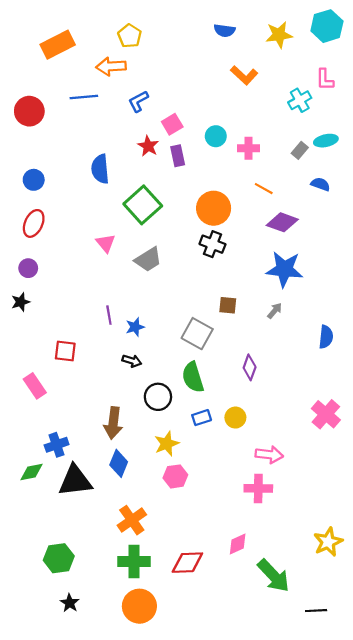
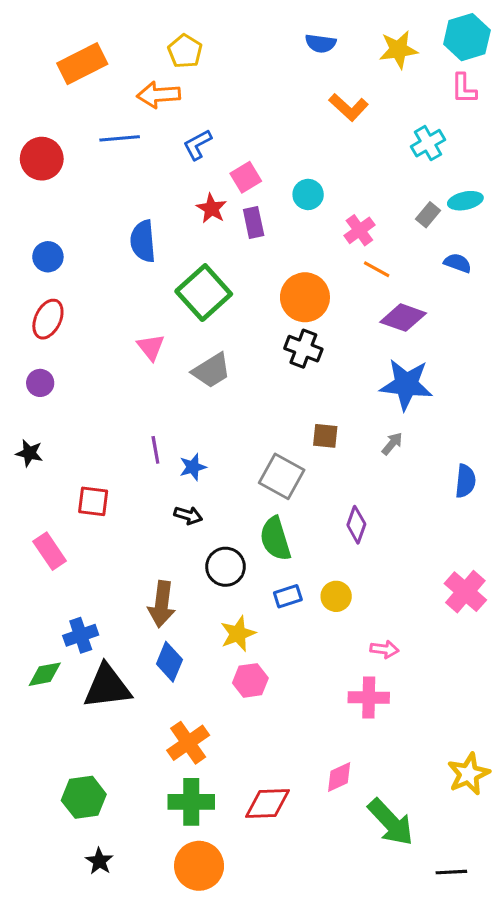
pink L-shape: (325, 80) -> (464, 89), moved
pink cross: (248, 148) -> (359, 230), moved, turned -36
black star: (21, 302) -> (29, 453), moved, turned 30
pink arrow: (269, 455) -> (384, 649), size x0.7

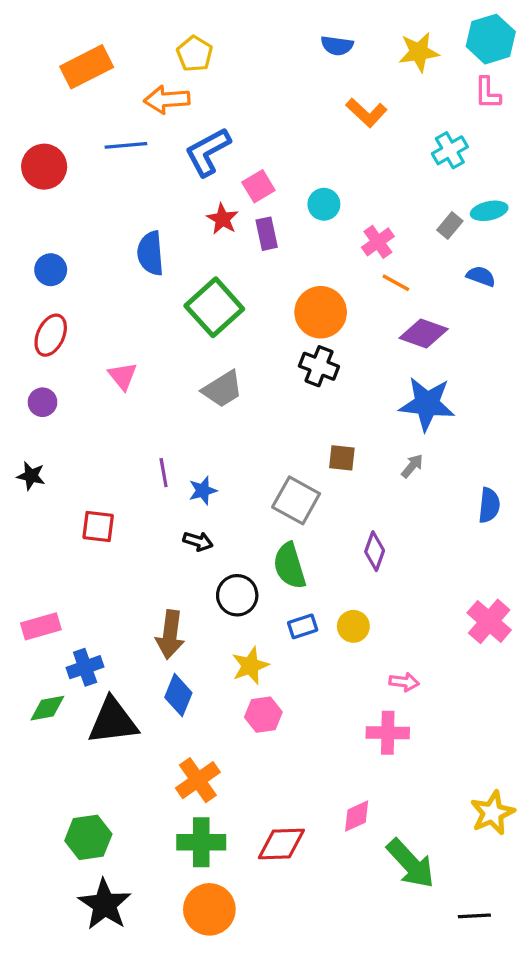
blue L-shape: (197, 145) -> (208, 152), size x1.5
pink triangle: (151, 347) -> (123, 376), moved
pink rectangle: (50, 551) -> (41, 626), moved, turned -72
black star: (99, 861) -> (105, 904), size x1.8

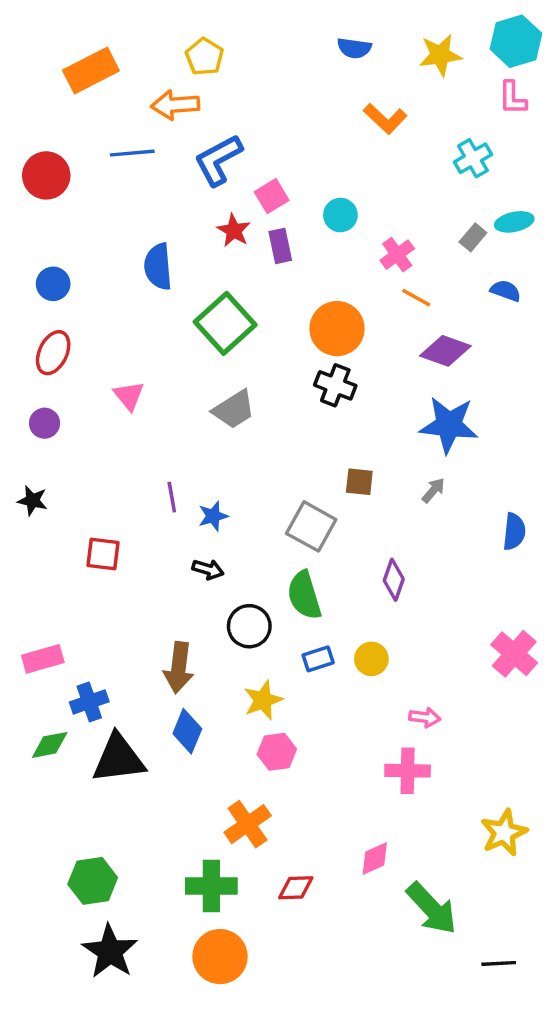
orange cross: (198, 780) -> (248, 824), moved
yellow star: (492, 813) -> (504, 833), moved
red diamond: (281, 844) -> (296, 888), size x0.7

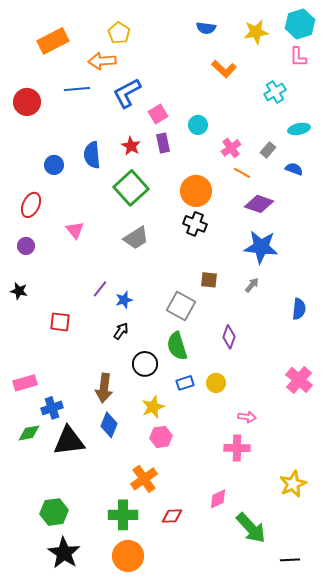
red star: (234, 230) -> (131, 146), moved
gray rectangle: (473, 237) -> (268, 150), moved
blue circle: (53, 284) -> (54, 165), moved
purple line: (172, 497) -> (100, 289), turned 48
black arrow: (208, 569) -> (121, 331), turned -72

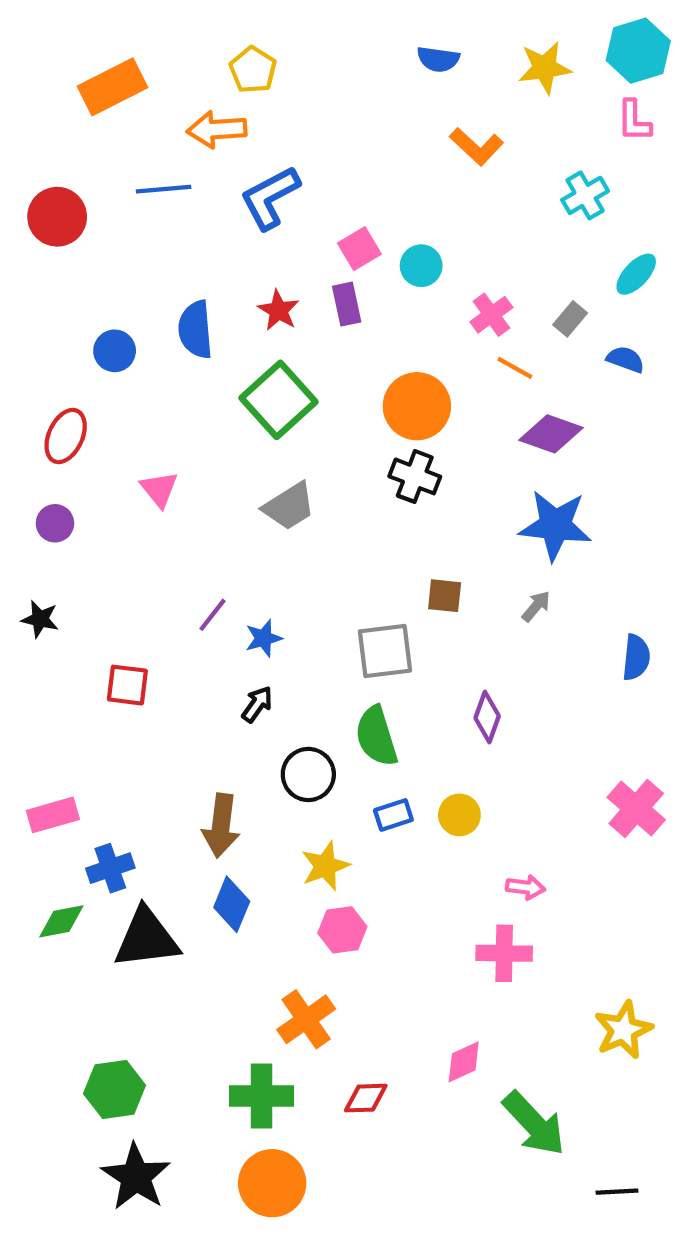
pink square: (158, 114) -> (359, 249), moved
cyan ellipse: (299, 129) -> (636, 274), turned -35
gray square: (181, 306) -> (385, 651), turned -36

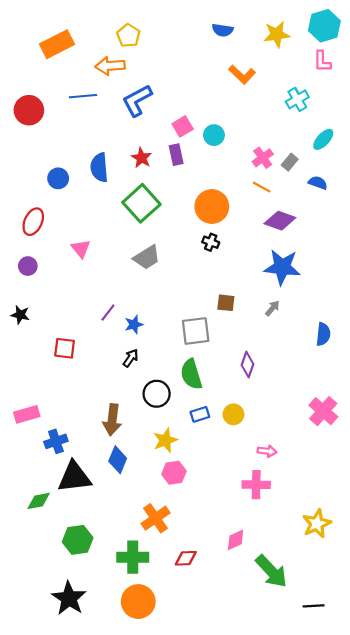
pink cross: (491, 315) -> (263, 158), moved
black cross: (415, 476) -> (211, 242), size x0.7
green diamond: (61, 921) -> (39, 501), moved
green hexagon: (115, 1090) -> (78, 540), moved

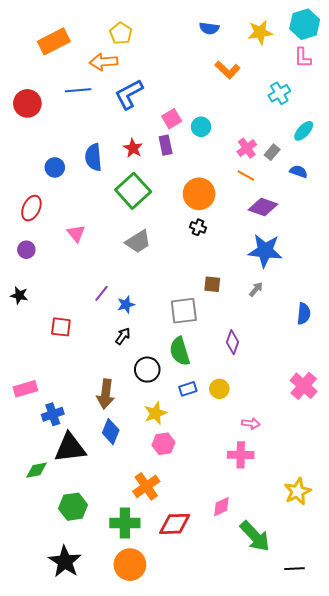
red diamond: (186, 558) -> (175, 524), size x1.5

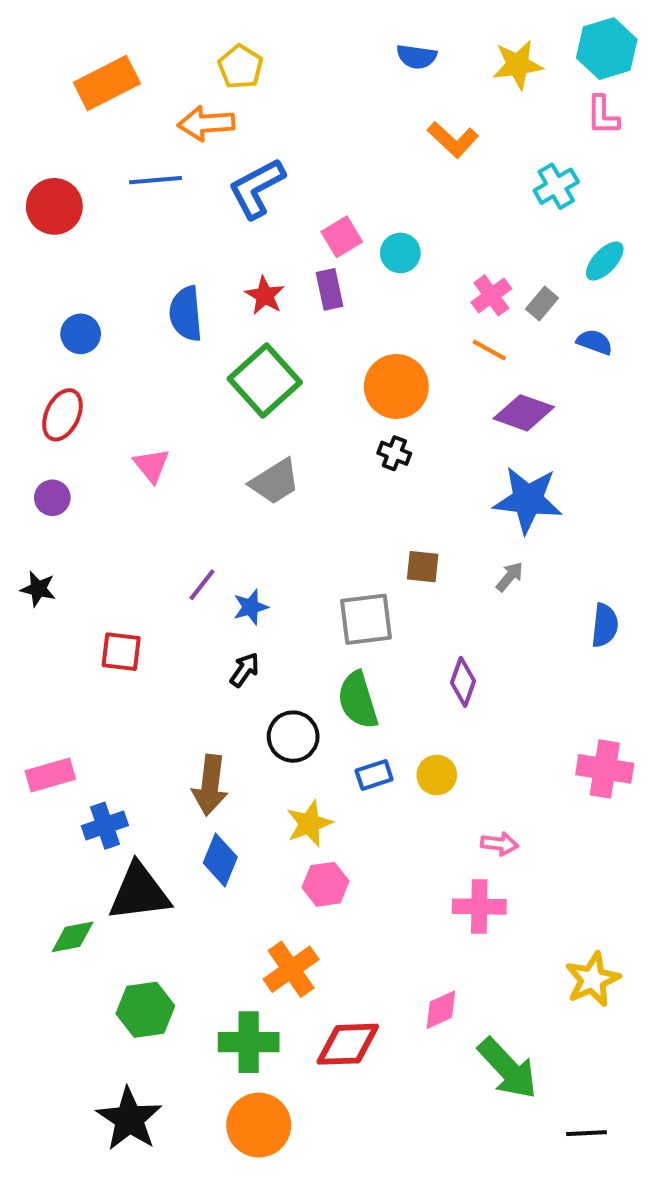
blue circle: (55, 167) -> (81, 334), moved
pink cross: (304, 386) -> (605, 769), turned -32

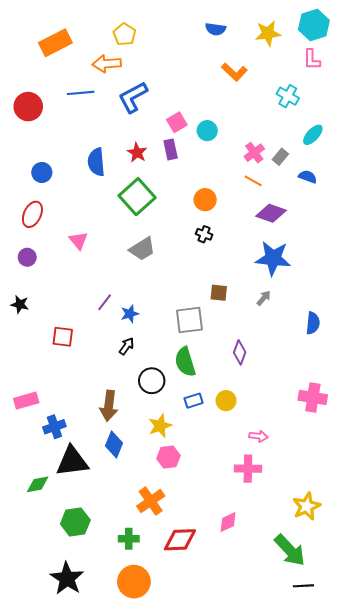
cyan cross: (556, 186) -> (288, 96), turned -30
orange circle: (396, 386) -> (205, 200), size x0.7
green cross: (249, 1042) -> (129, 539), size x0.7
green arrow: (508, 1068) -> (290, 550), moved

